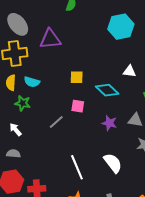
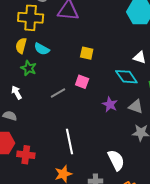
cyan diamond: (107, 90) -> (126, 77), moved
white semicircle: (113, 163) -> (116, 160), moved

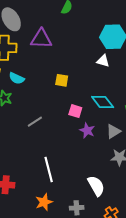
white triangle: (140, 58) -> (103, 61), moved
pink square: (82, 82) -> (75, 111), moved
gray triangle: (136, 107) -> (113, 131), turned -49

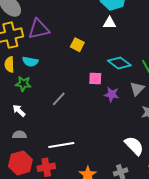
purple triangle: (41, 39) -> (39, 29), moved
yellow square: (62, 80) -> (77, 45), moved, turned 32
white line: (49, 169) -> (61, 145), moved, turned -70

